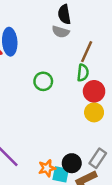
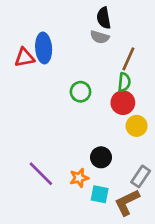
red circle: (94, 91) -> (123, 103), moved
black circle: (72, 163) -> (101, 157), moved
orange star: (47, 168) -> (79, 178), moved

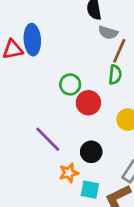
gray semicircle: (100, 37) -> (108, 33), moved
red circle: (123, 103) -> (88, 103), moved
purple line: (41, 174) -> (48, 139), moved

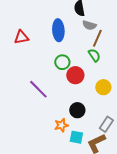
blue ellipse: (32, 40) -> (58, 30), moved
green semicircle: (115, 75) -> (94, 55), turned -40
purple line: (48, 139) -> (38, 89), moved

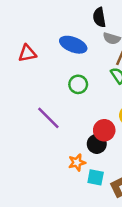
blue ellipse: (58, 30) -> (73, 45), turned -65
red circle: (75, 75) -> (104, 130), moved

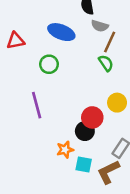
green circle: (78, 84) -> (49, 64), moved
purple line: (48, 118) -> (37, 105), turned 30

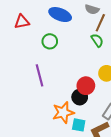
orange star: (65, 150) -> (63, 113), size x1.5

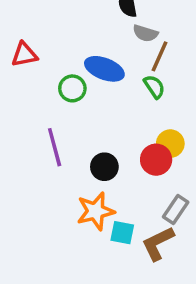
blue ellipse: (60, 15) -> (104, 69), moved
red circle: (86, 86) -> (156, 160), moved
black circle: (80, 97) -> (104, 167), moved

